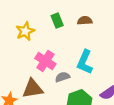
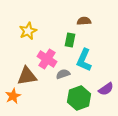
green rectangle: (57, 21) -> (70, 40), moved, turned 32
brown triangle: (33, 89) -> (27, 76), moved

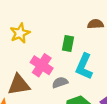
brown semicircle: (84, 21) -> (95, 24), moved

